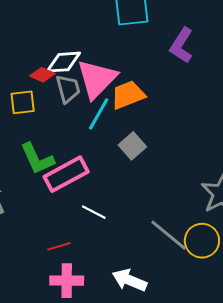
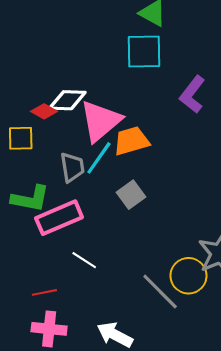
gray trapezoid: (68, 89) -> (72, 167), moved
green L-shape: (37, 159) -> (30, 199), turned -60
yellow circle: (202, 241) -> (188, 276), moved

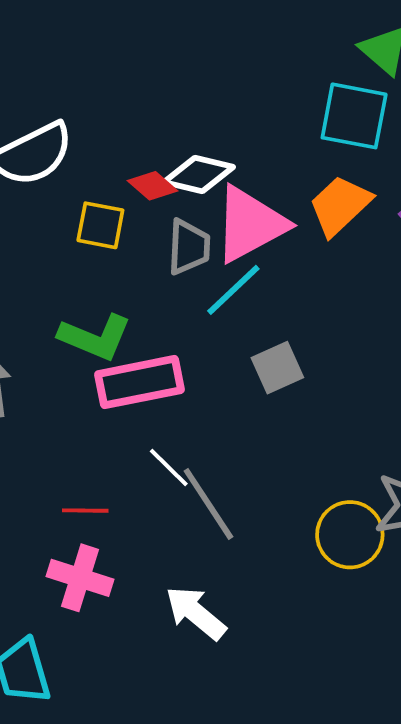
orange trapezoid: (131, 141) -> (340, 205), moved, turned -39
gray trapezoid: (72, 167) -> (189, 247), moved
gray line: (160, 291) -> (208, 504), moved

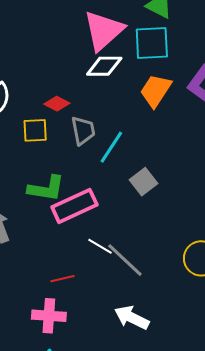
white diamond: (199, 175) -> (104, 66), moved
pink triangle: (250, 224) -> (104, 31), moved
pink cross: (80, 578) -> (49, 316), moved

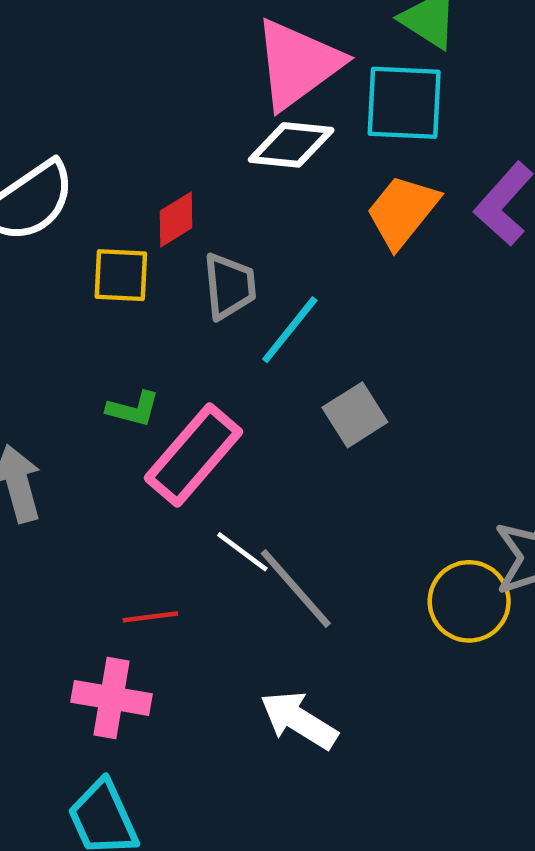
red diamond: (57, 104) -> (176, 219), turned -65
green L-shape: (46, 188) -> (133, 409), size x0.6
pink rectangle: (74, 206) -> (193, 455), turned -30

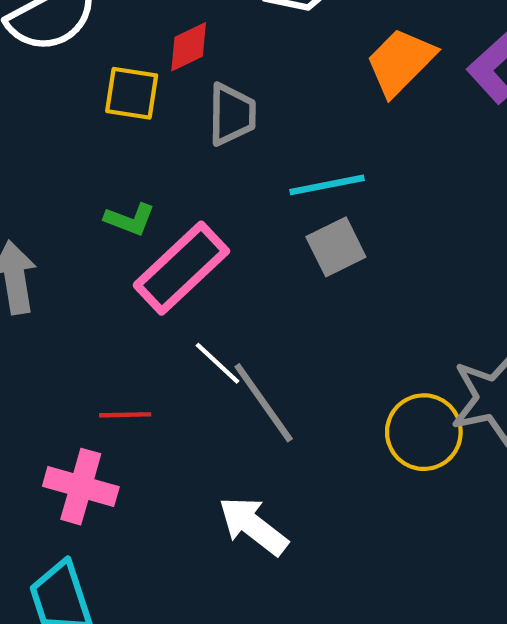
cyan line: (290, 330) -> (327, 185), moved, turned 34

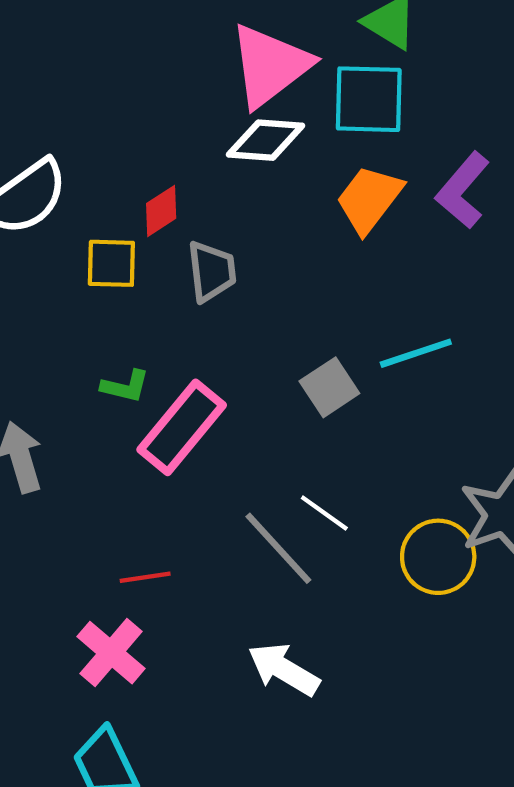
cyan line: (327, 185) -> (416, 353), moved
white line: (217, 363) -> (324, 513), moved
pink cross: (81, 487) -> (111, 653), turned 32

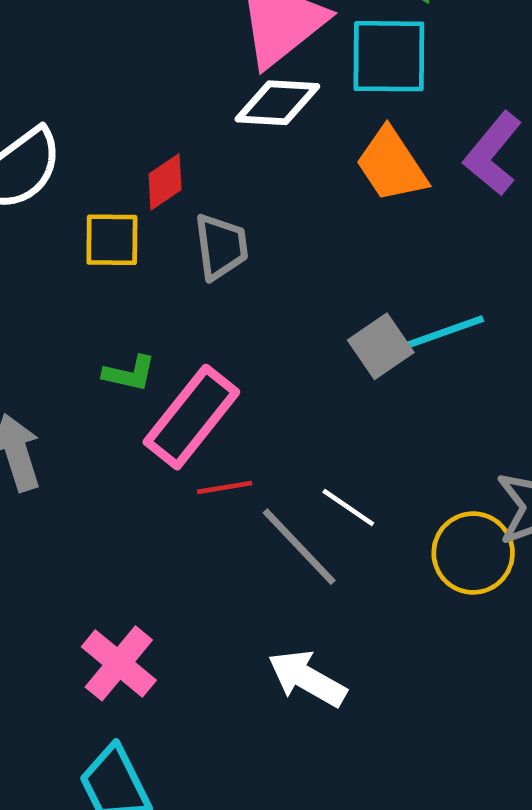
orange trapezoid: (369, 199) -> (391, 165), turned -70
gray square: (329, 387) -> (381, 346), moved
red line: (145, 577) -> (225, 487), moved

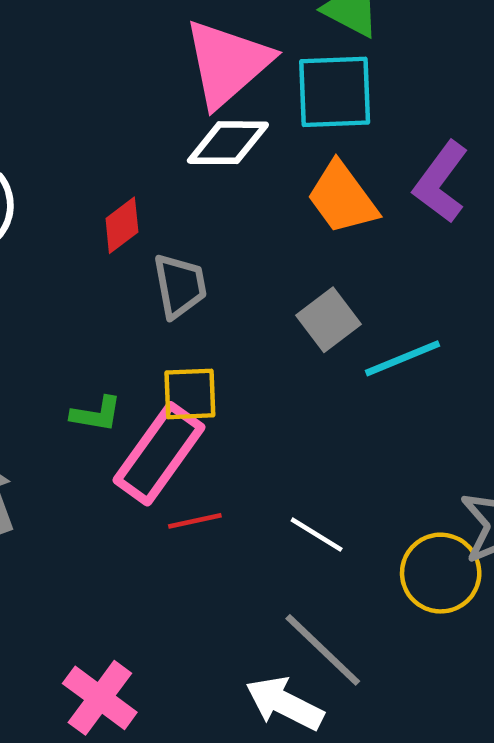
yellow square: (112, 240) -> (190, 394), moved
gray square: (381, 346) -> (328, 320), moved
gray line: (299, 547) -> (323, 650), moved

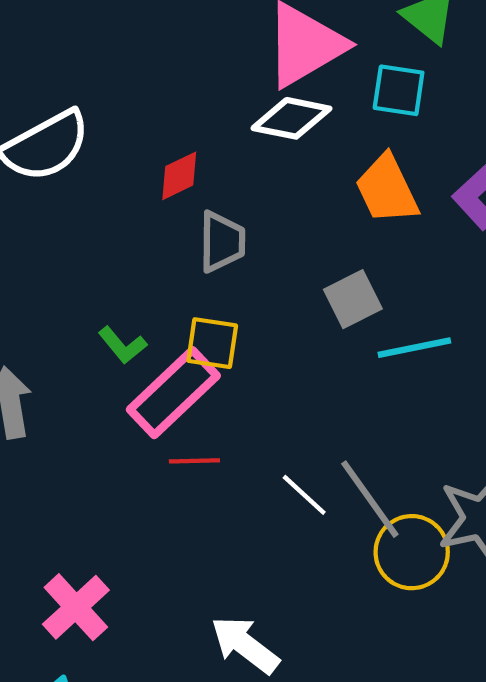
cyan square: (335, 92) -> (399, 90), size x0.7
green L-shape: (96, 414) -> (122, 345), turned 30
gray line: (323, 650) -> (370, 499), moved

